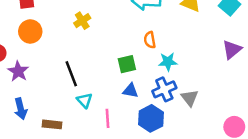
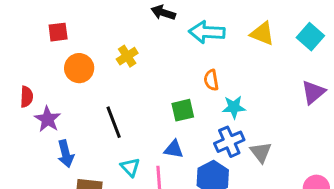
orange circle: (30, 31) -> (79, 68), moved
blue triangle: (130, 91) -> (174, 149), moved
cyan triangle: (85, 100) -> (130, 167), moved
blue arrow: (21, 109) -> (66, 154), moved

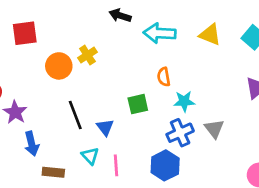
red square: (58, 32) -> (25, 33), size x1.4
orange circle: (79, 68) -> (59, 66), moved
blue triangle: (174, 149) -> (105, 127), moved, turned 42
gray triangle: (261, 152) -> (214, 129), moved

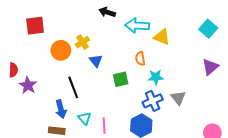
yellow triangle: (210, 35) -> (162, 37), moved
blue triangle: (105, 127) -> (96, 61), moved
blue arrow: (32, 144) -> (61, 109), moved

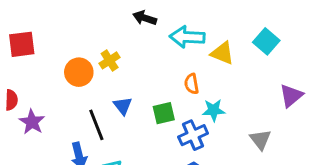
red square: (35, 26) -> (22, 44), moved
cyan square: (208, 29) -> (266, 41), moved
blue triangle: (96, 61) -> (123, 106), moved
gray triangle: (178, 98) -> (260, 139), moved
blue cross: (153, 101) -> (193, 135), moved

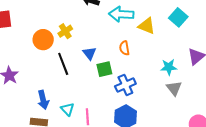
blue triangle: (123, 106) -> (90, 53), moved
cyan star: (214, 110) -> (169, 67), moved
black line: (96, 125) -> (63, 64), moved

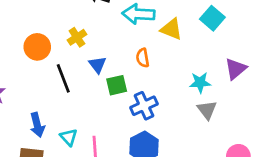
yellow cross: (65, 31) -> (77, 37), moved

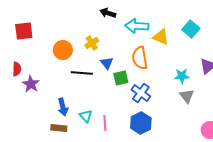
orange semicircle: (143, 58) -> (140, 58), size x1.6
black line: (63, 78) -> (82, 73), turned -65
blue cross: (144, 106) -> (141, 93), turned -30

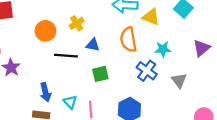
blue triangle: (107, 63) -> (93, 45), turned -40
cyan star: (182, 76) -> (163, 49), moved
green square: (121, 78) -> (100, 74), moved
blue cross: (141, 93) -> (147, 71), moved

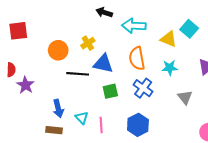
yellow triangle: (151, 17) -> (169, 39), moved
blue triangle: (93, 45) -> (103, 64), size x1.5
blue cross: (147, 71) -> (143, 88), moved

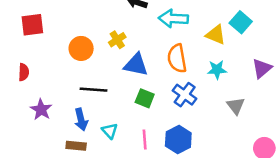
black line: (78, 74) -> (94, 90), moved
purple star: (25, 85) -> (41, 110), moved
green square: (110, 91) -> (145, 98), turned 35
pink line: (101, 125) -> (145, 139), moved

